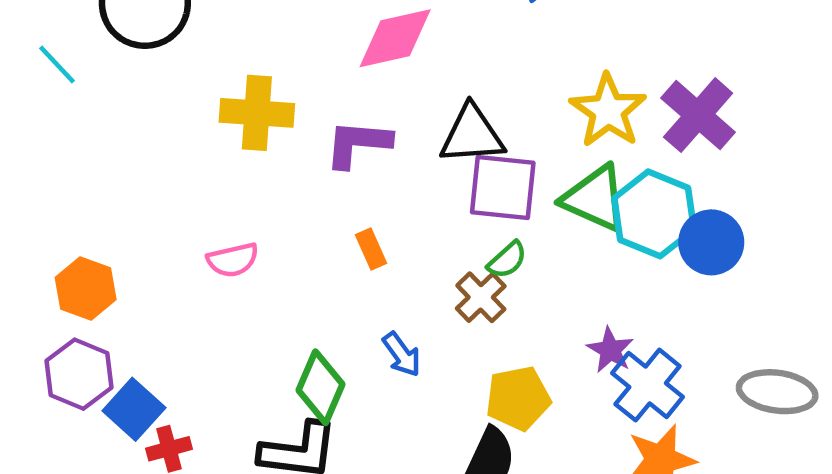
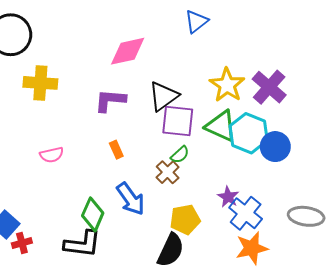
yellow cross: (257, 113) -> (40, 83), moved
black triangle: (472, 135) -> (163, 96), turned -32
blue arrow: (402, 354) -> (131, 199), size x1.6

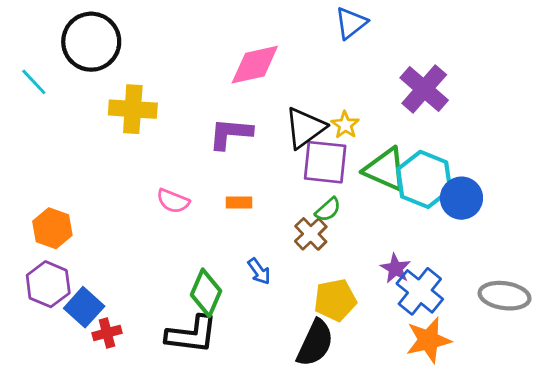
yellow star: (227, 85) -> (345, 125), moved, size x0.6
purple cross: (269, 87) -> (424, 89), moved
orange rectangle: (116, 150) -> (239, 202), turned -66
pink semicircle: (52, 155) -> (173, 201), moved, turned 35
blue arrow: (131, 199) -> (259, 271), size x0.6

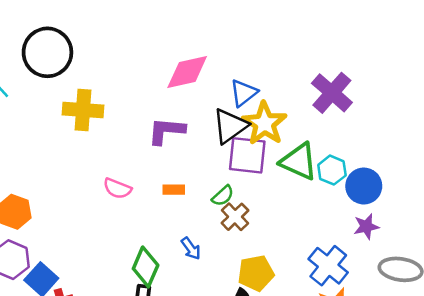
blue triangle: (351, 23) -> (244, 93), moved
yellow star: (345, 125) -> (264, 123), size x1.8
cyan hexagon: (424, 179) -> (332, 170), size x0.6
green semicircle: (328, 210) -> (223, 196), moved
purple star: (395, 268) -> (366, 226), moved, turned 30

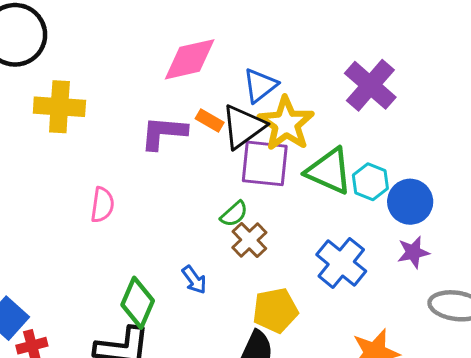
pink semicircle: (117, 188) -> (102, 205), turned -104
orange rectangle: (174, 190) -> (210, 121), moved, turned 30
blue cross: (328, 266) -> (341, 263), moved

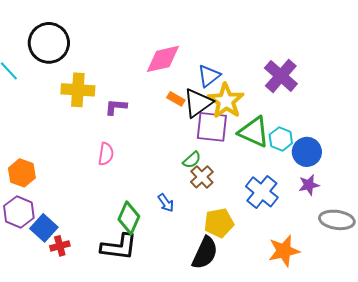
purple L-shape: (164, 133) -> (116, 107), moved, size x0.7

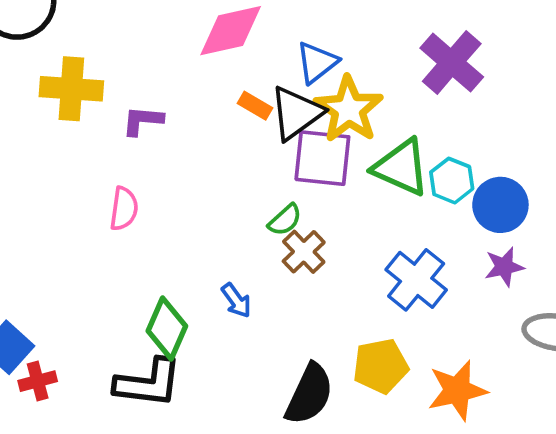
yellow pentagon: (219, 223) -> (381, 366), moved

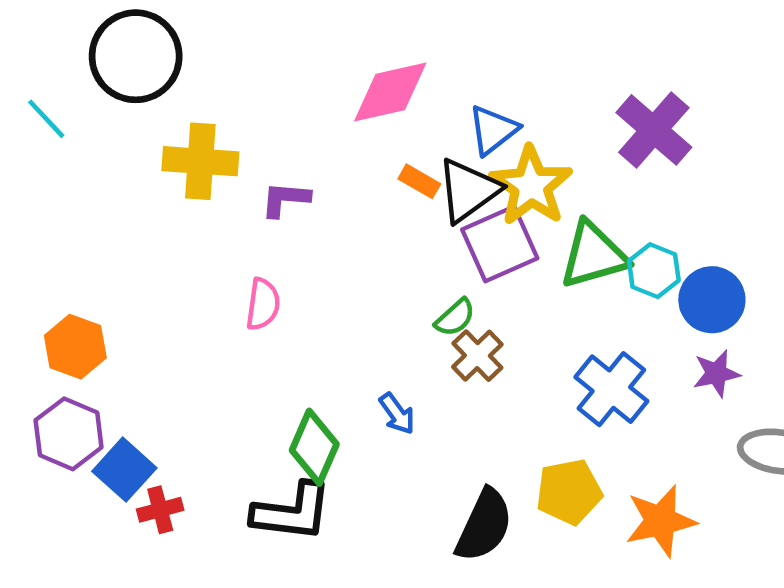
purple square: (322, 158) -> (500, 244), turned -30
green triangle: (401, 167) -> (594, 255), turned -40

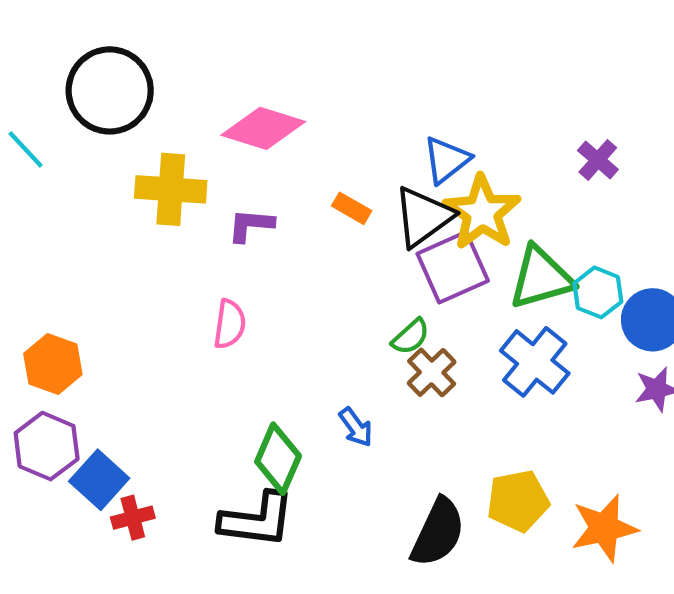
pink diamond: (390, 92) -> (263, 128), moved, turned 30
purple cross: (654, 130) -> (598, 160), size x0.6
orange rectangle: (419, 181) -> (352, 208), moved
blue cross: (611, 389) -> (535, 362), moved

